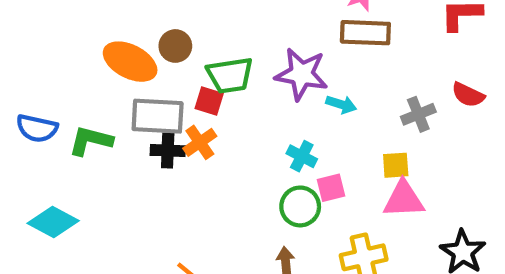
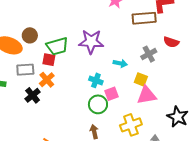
brown rectangle: (365, 33) -> (144, 18), moved
cyan arrow: (341, 104) -> (120, 63), moved
gray rectangle: (158, 116) -> (25, 70), size x0.7
black cross: (168, 151) -> (33, 95), moved, turned -35
yellow square: (396, 165) -> (141, 79), turned 32

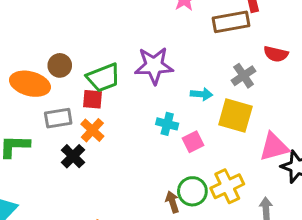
yellow square: (141, 79) -> (235, 115), size x1.6
pink triangle: (147, 95) -> (274, 147), moved
green circle: (98, 104) -> (192, 191), moved

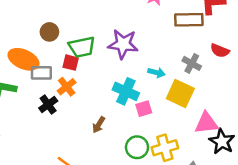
gray cross: (244, 76) -> (192, 63), turned -36
orange ellipse: (30, 84) -> (24, 59), moved
cyan cross: (167, 124) -> (126, 91), size x1.5
brown arrow: (172, 202) -> (99, 125), moved, turned -140

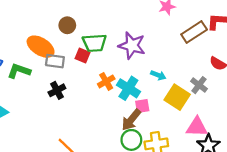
brown rectangle: (189, 20) -> (194, 32), turned -40
gray cross: (192, 63) -> (199, 85), moved
orange cross: (67, 87) -> (106, 81), moved
brown arrow: (99, 125) -> (131, 120), moved, size x1.5

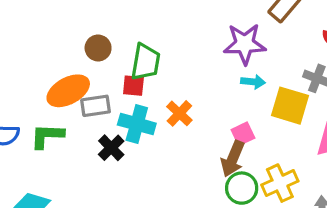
green trapezoid: (94, 43) -> (146, 62), turned -60
purple star: (132, 45) -> (245, 44), moved
orange ellipse: (41, 47) -> (68, 91), turned -44
cyan cross: (128, 88) -> (137, 124), moved

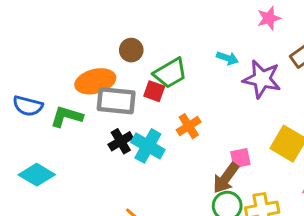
green trapezoid: (146, 62) -> (170, 73), turned 36
cyan arrow: (253, 82) -> (227, 58), moved
gray rectangle: (96, 106) -> (116, 101), size x1.4
cyan cross: (137, 124) -> (148, 146), moved

